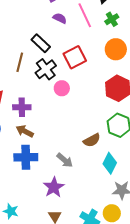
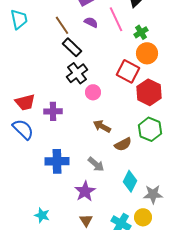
green cross: (112, 19) -> (141, 32), moved
red square: (75, 57) -> (128, 71), moved, turned -35
brown line: (20, 62) -> (62, 25), moved, turned -48
brown arrow: (25, 131) -> (102, 126), moved
cyan diamond: (110, 163) -> (130, 181), moved

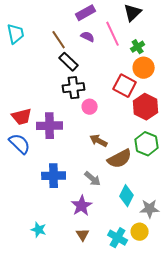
black cross: (77, 73) -> (74, 88), turned 30
purple cross: (53, 111) -> (50, 126), size x1.4
brown semicircle: (123, 144) -> (120, 159), size x1.4

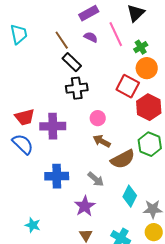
pink circle: (90, 107) -> (98, 118), moved
cyan star: (39, 230) -> (33, 225), moved
yellow circle: (140, 232) -> (154, 232), moved

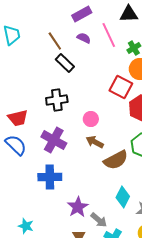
black triangle: (136, 13) -> (129, 14), turned 42
black cross: (77, 88) -> (57, 100), moved
purple cross: (53, 126) -> (54, 140), moved, turned 30
gray arrow: (96, 179) -> (99, 220), moved

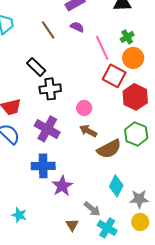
pink line: (109, 35) -> (102, 48), moved
black rectangle: (65, 63) -> (36, 67), moved
purple star: (78, 207) -> (62, 186), moved

